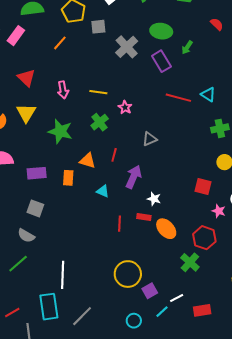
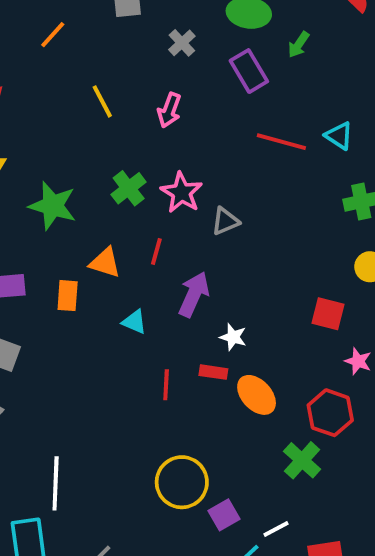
gray cross: (127, 47) -> (182, 43), size x0.6
pink arrow: (63, 90) -> (169, 110), moved, turned 30
yellow line: (98, 92) -> (102, 101), moved, turned 54
pink star: (125, 107) -> (182, 193), moved, size x1.5

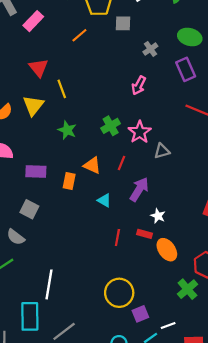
yellow line: (102, 101) -> (62, 89), moved
green star: (53, 206) -> (67, 130), size x0.7

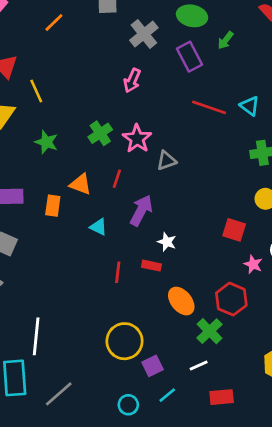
gray cross: (150, 49) -> (144, 34), size x1.5
orange ellipse: (167, 250) -> (181, 301), moved
white line: (168, 325) -> (199, 365), moved

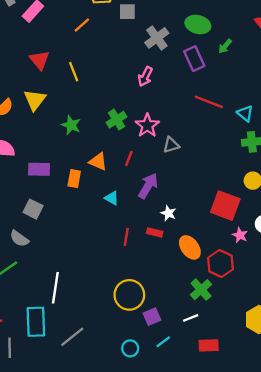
yellow line: (36, 91) -> (74, 72), moved
cyan triangle: (250, 106) -> (245, 113), moved
red square: (234, 230) -> (225, 206), size x1.5
orange ellipse: (181, 301) -> (190, 247), moved

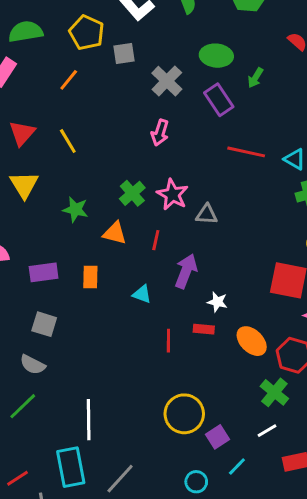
red triangle: (40, 60) -> (22, 133), turned 30
gray triangle: (171, 145) -> (207, 214), turned 30
orange triangle: (98, 162) -> (115, 233), moved

